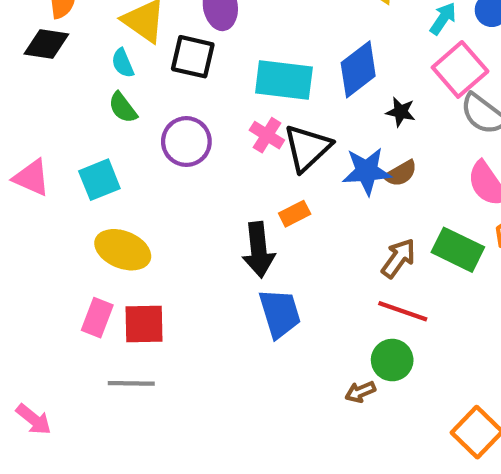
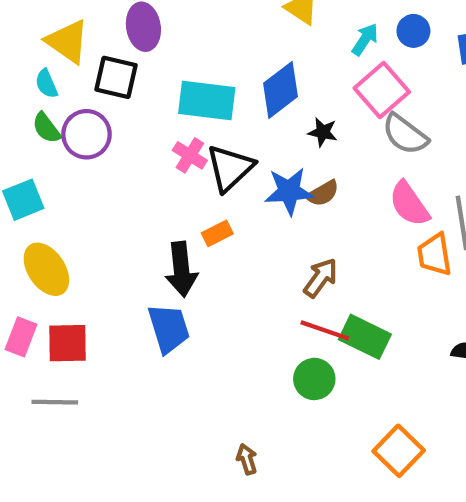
purple circle: (186, 142) -> (86, 134), moved
yellow ellipse: (123, 250) -> (46, 269), turned 34
green rectangle: (458, 250) -> (365, 337), moved
blue trapezoid: (280, 313) -> (169, 328), moved
brown arrow: (360, 392) -> (247, 459), moved, turned 96

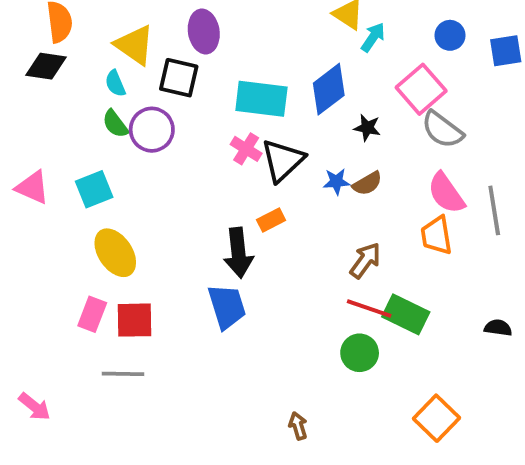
cyan arrow: (365, 39) -> (373, 37), moved
blue star: (289, 191) -> (336, 182), size x0.6
orange trapezoid: (435, 255) -> (437, 235), moved

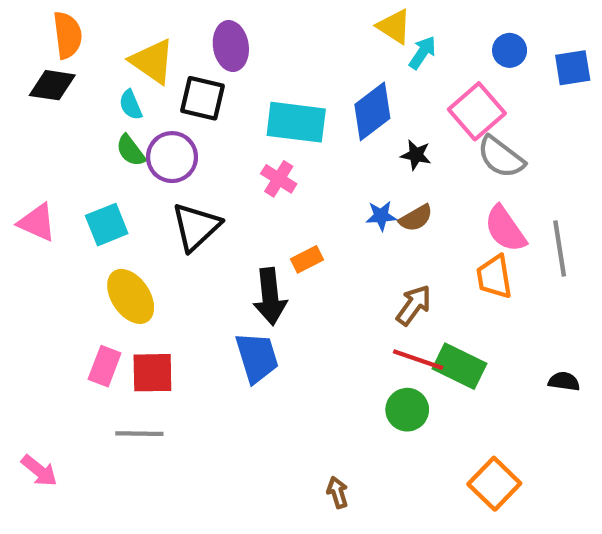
black triangle: (283, 160) -> (196, 227), moved

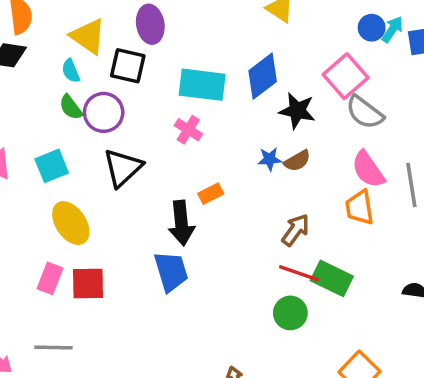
cyan arrow: (422, 53) -> (392, 29), moved
black star: (416, 155) -> (297, 111), size x1.5
gray line: (139, 434) -> (53, 348), moved

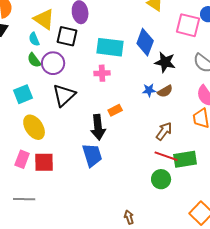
blue diamond: (263, 76) -> (145, 42), turned -32
pink square: (346, 76) -> (188, 25), moved, turned -35
pink cross: (188, 130) -> (102, 73), turned -35
green rectangle: (332, 278) -> (185, 159), turned -35

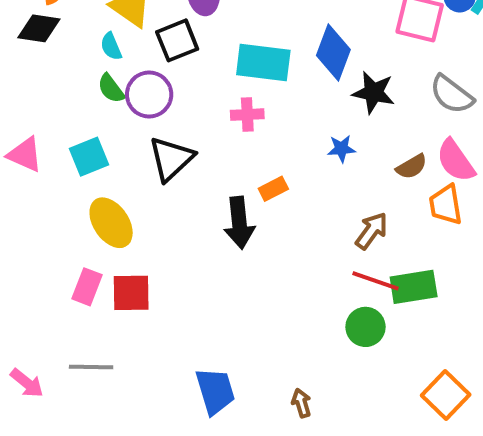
black square: (67, 36) -> (177, 40), turned -35
brown semicircle: (165, 91) -> (412, 167), moved
blue trapezoid: (92, 155) -> (215, 391), moved

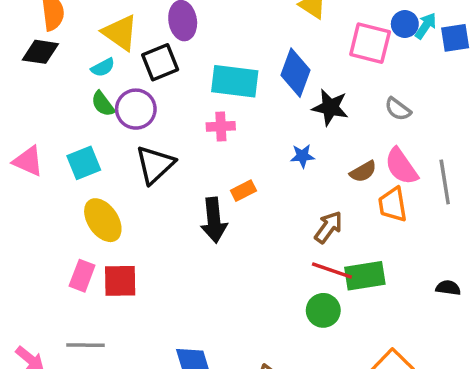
cyan semicircle: (111, 46) -> (103, 67), turned -95
gray semicircle: (452, 95) -> (398, 109), size x0.7

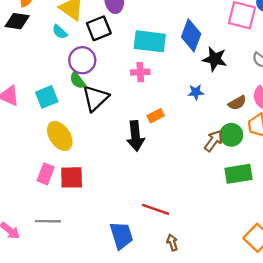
cyan semicircle: (103, 67) -> (60, 32), turned 70
green semicircle: (103, 104) -> (78, 80), moved
red line: (332, 270) -> (156, 209), moved
green circle: (323, 310) -> (231, 135), moved

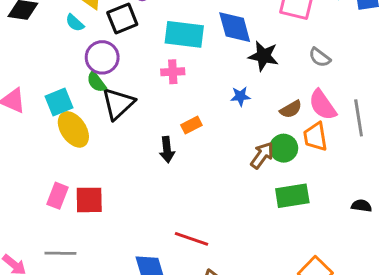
blue diamond: (191, 35) -> (235, 27), turned -36
yellow ellipse: (60, 136) -> (73, 129), moved
black arrow: (136, 136) -> (167, 150), size x0.7

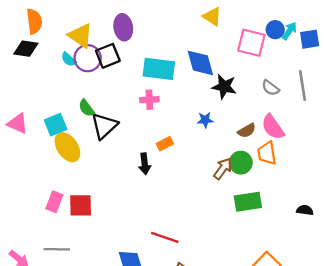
purple circle: (102, 57) -> (88, 58), moved
gray line: (359, 118) -> (302, 85), moved

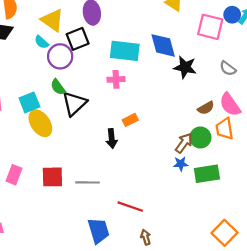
purple circle: (88, 58) -> (60, 56), moved
blue star: (205, 120) -> (181, 164), moved
pink rectangle: (54, 202) -> (14, 175), moved
gray line: (57, 249) -> (88, 182), moved

